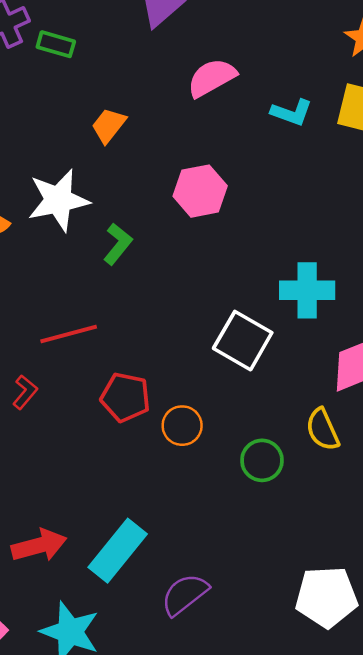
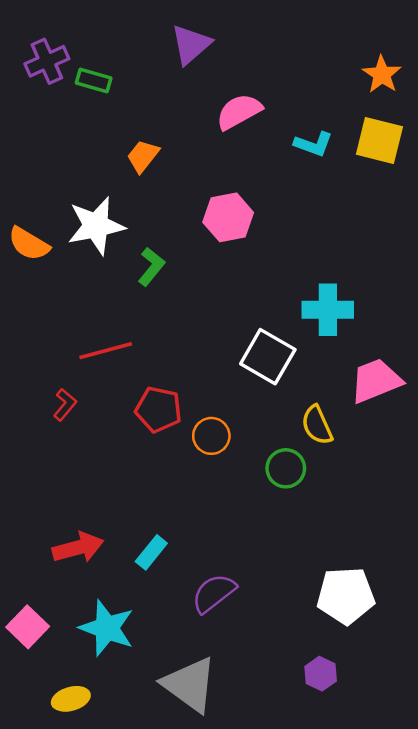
yellow semicircle: (323, 429) -> (317, 425), moved
cyan rectangle: (118, 551) -> (151, 552), size x0.6

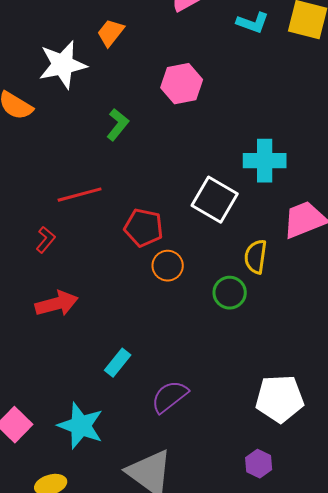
white star: (96, 226) -> (63, 65), moved
red pentagon: (159, 409) -> (144, 228), moved
yellow semicircle: (317, 425) -> (256, 257), turned 32
red arrow: (78, 548) -> (57, 304), moved

